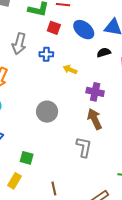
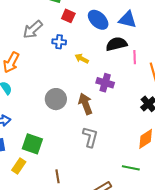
gray arrow: (19, 44) -> (33, 29), turned 30
black semicircle: (104, 53) -> (116, 44), size x1.5
brown arrow: (95, 119) -> (85, 104), moved
green square: (27, 158) -> (32, 144), size x1.5

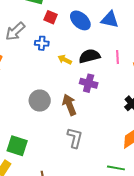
black semicircle: (116, 44) -> (89, 56), moved

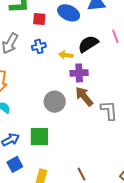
purple cross: (89, 83) -> (79, 73), moved
gray L-shape: (75, 138) -> (109, 110), moved
green square: (17, 146) -> (39, 137), moved

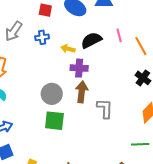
brown arrow: (84, 96) -> (82, 92), turned 40
green square: (39, 137) -> (54, 121), moved

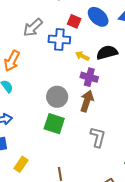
red square: (45, 10) -> (74, 21), moved
blue cross: (42, 37) -> (59, 39), size x1.5
gray L-shape: (105, 108) -> (98, 137), moved

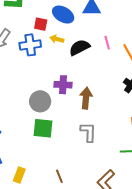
yellow arrow: (82, 56) -> (57, 39), moved
purple cross: (89, 77) -> (63, 85), moved
brown arrow: (87, 101) -> (86, 98), moved

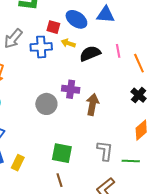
green square: (43, 128) -> (62, 153), moved
gray L-shape: (88, 132) -> (105, 151), moved
yellow rectangle: (19, 175) -> (18, 163), moved

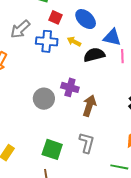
blue triangle: (106, 15) -> (112, 37), moved
red square: (53, 27) -> (55, 17), moved
gray L-shape: (105, 151) -> (87, 143), moved

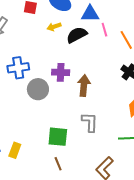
blue cross: (47, 41) -> (18, 68), moved
yellow arrow: (74, 42) -> (54, 27), turned -32

